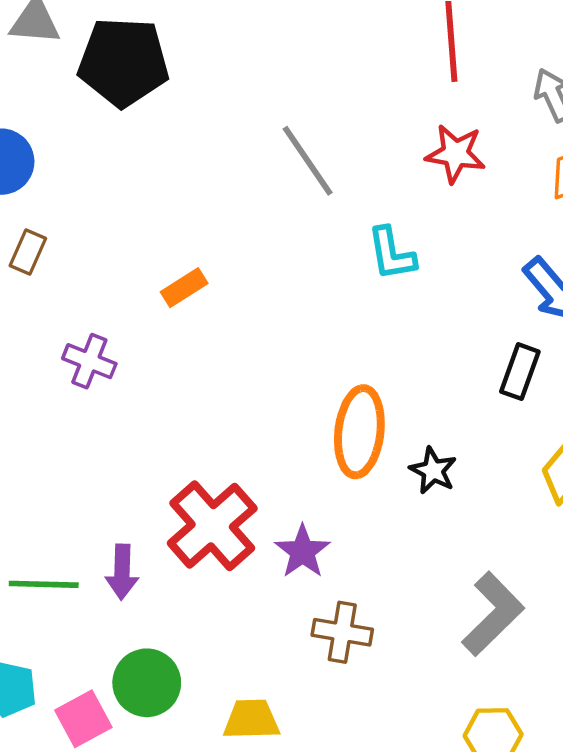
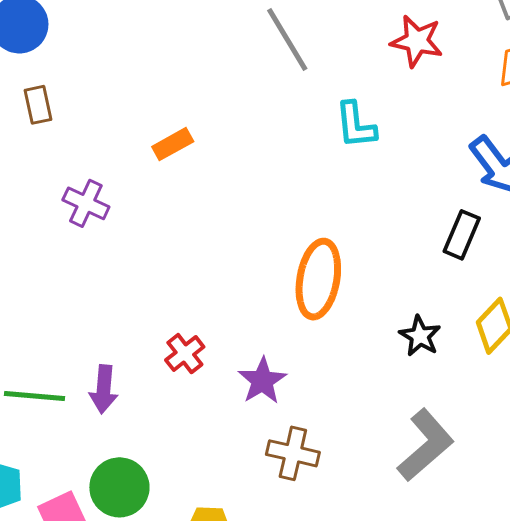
brown rectangle: (28, 252) -> (38, 105), turned -39
black star: (433, 471) -> (420, 336), moved
red cross: (212, 526) -> (185, 353), size x0.5

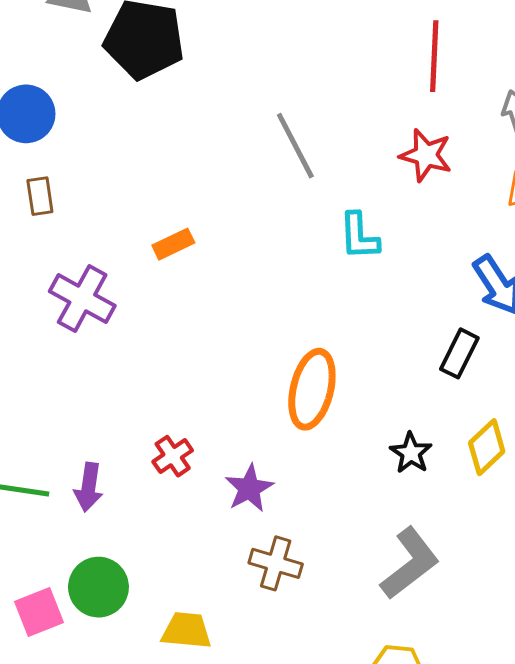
purple cross: (86, 203) -> (82, 298), size x1.4

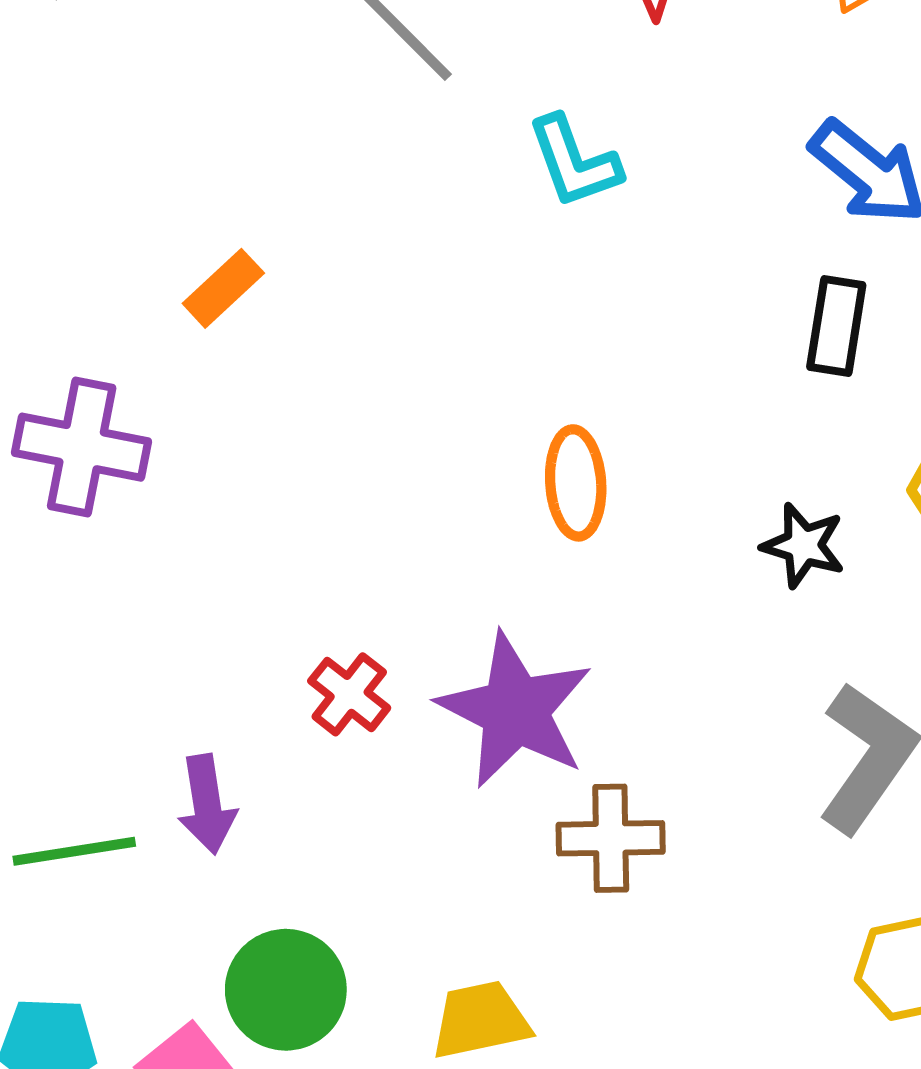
orange ellipse: (312, 389) -> (576, 483), size x0.7
purple star: (249, 488) -> (515, 710), size x1.6

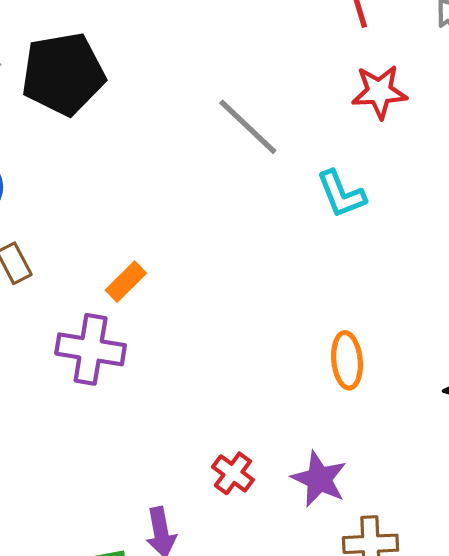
orange rectangle: (223, 288) -> (126, 282), moved
purple star: (515, 710) -> (319, 479), size x0.7

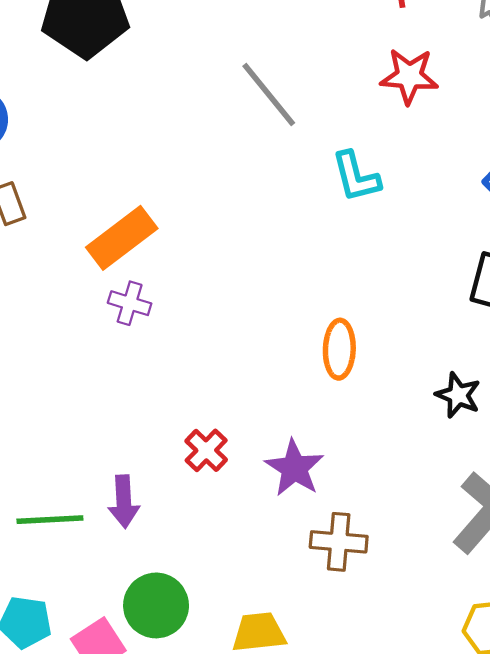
orange rectangle: (126, 282) -> (122, 238), size x1.6
purple cross: (91, 349) -> (130, 303), moved, size x0.6

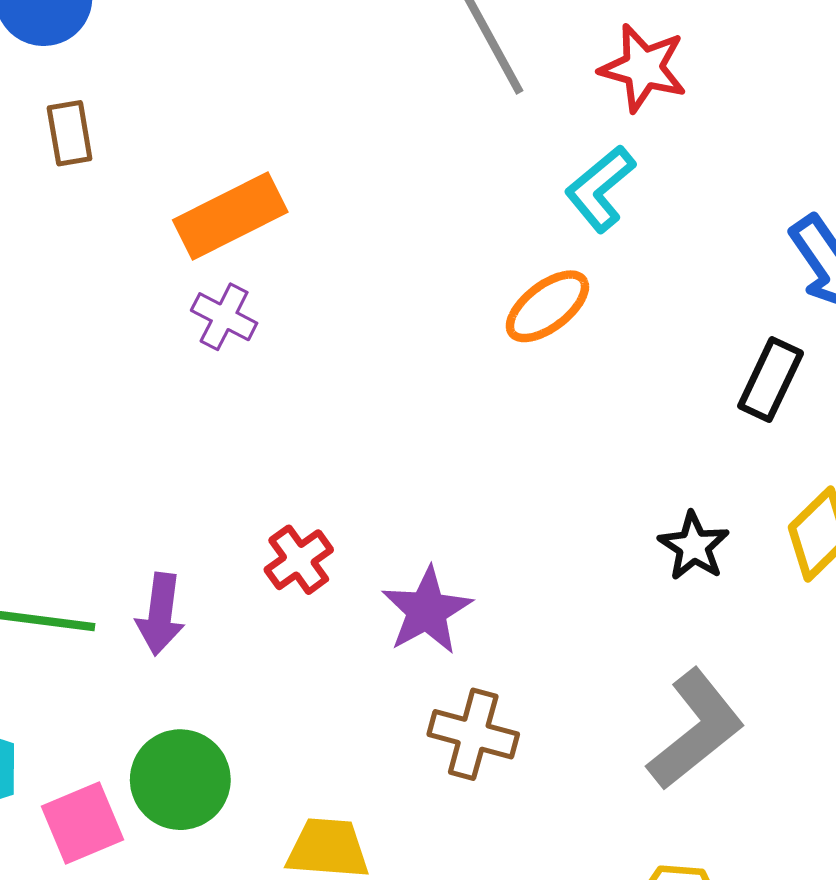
red star: (409, 76) -> (643, 68), moved
cyan L-shape: (356, 177) -> (600, 189), turned 54
orange ellipse: (339, 349) -> (547, 306), moved, turned 40

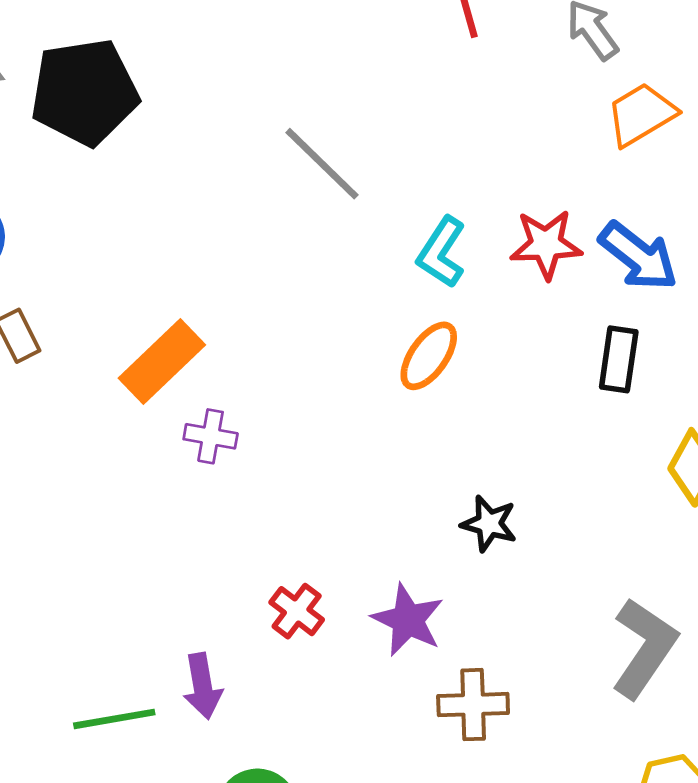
red star: (643, 68) -> (546, 244), moved
purple cross: (224, 317) -> (211, 436), moved
black star: (694, 546) -> (489, 524), moved

